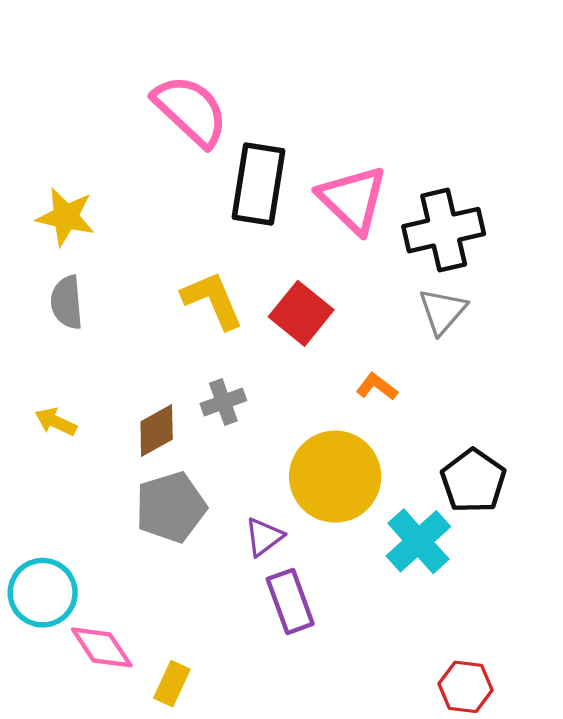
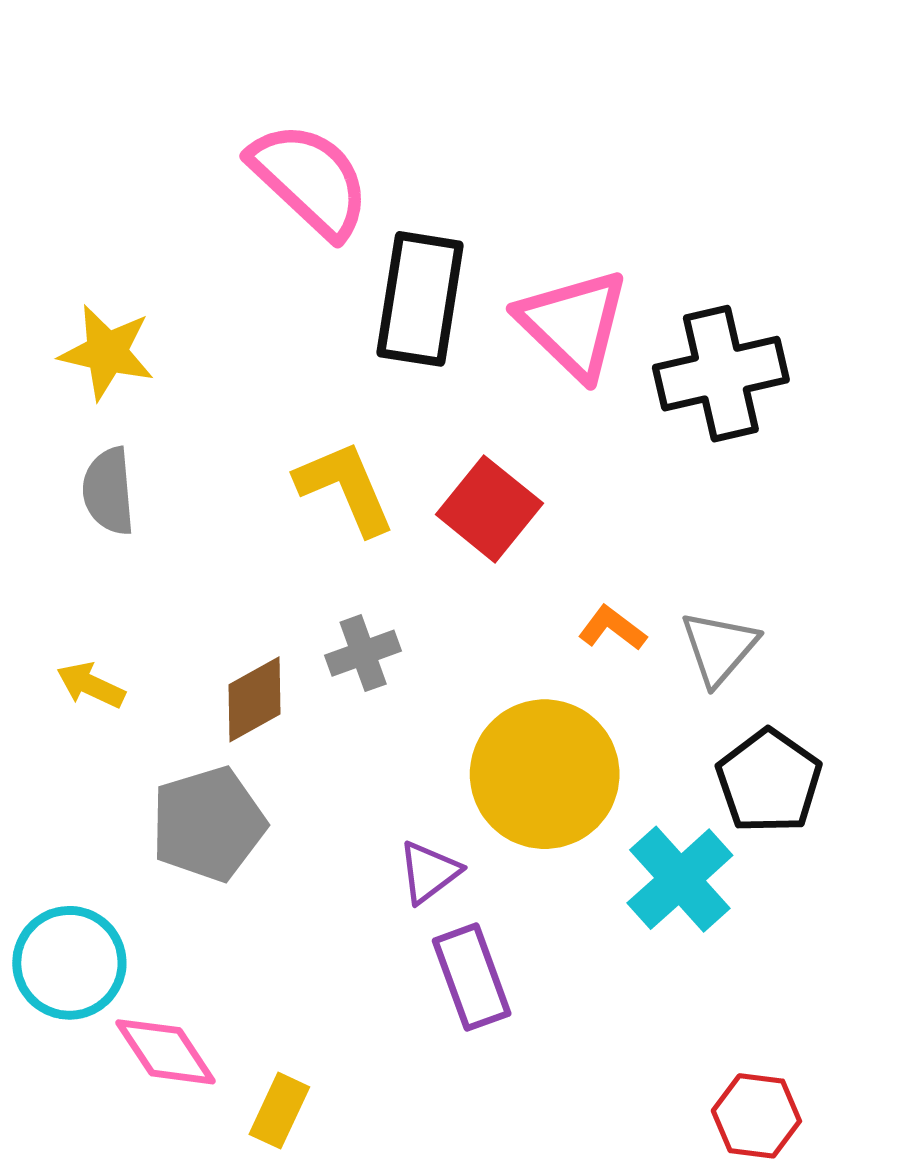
gray triangle: (443, 311) -> (719, 648), moved
gray pentagon: (171, 507) -> (208, 824), moved

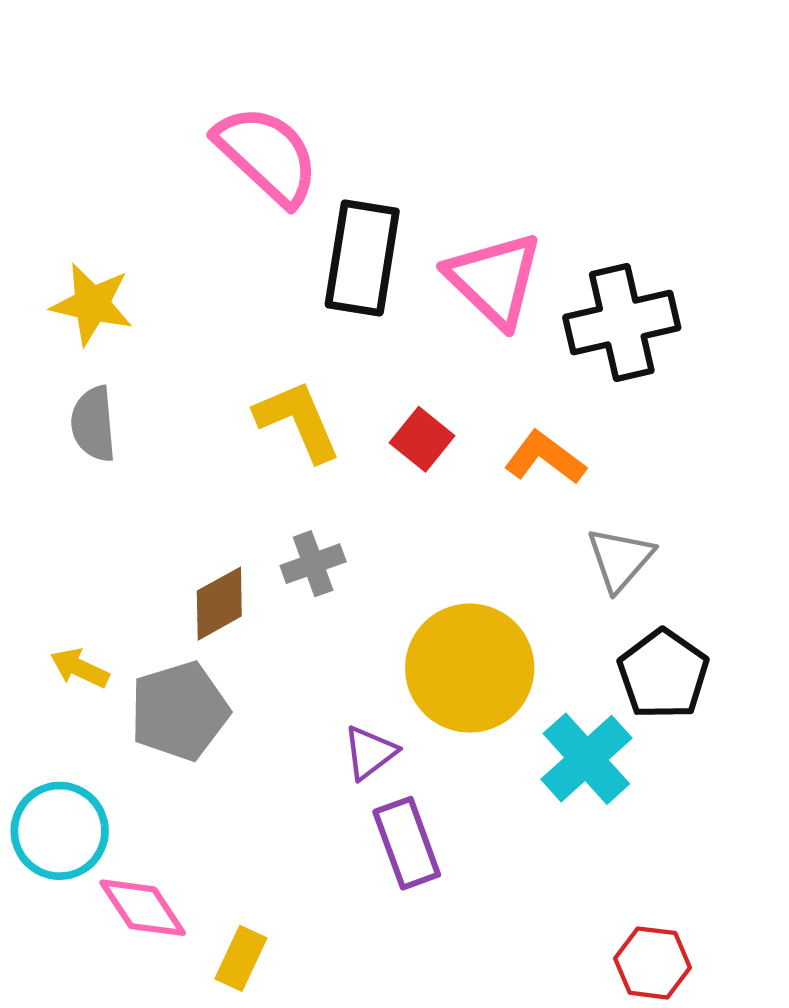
red square: (489, 509) -> (422, 439), size x0.7
orange L-shape: (612, 628) -> (545, 458), moved, size x1.4
yellow arrow: (91, 685) -> (80, 668), moved

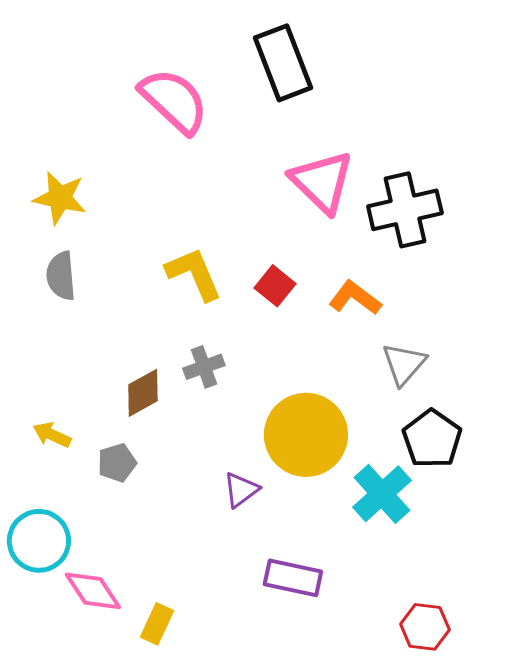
black rectangle: (362, 258) -> (283, 63), moved, turned -30
gray pentagon: (179, 711) -> (117, 463), size x0.6
purple rectangle: (407, 843) -> (293, 578), moved, turned -58

